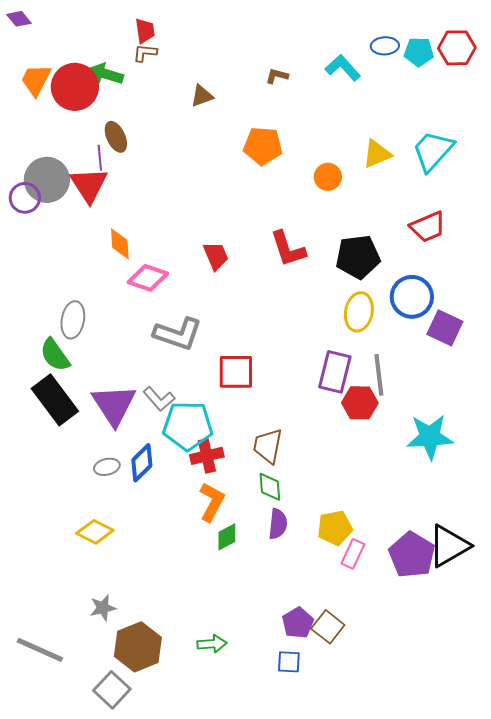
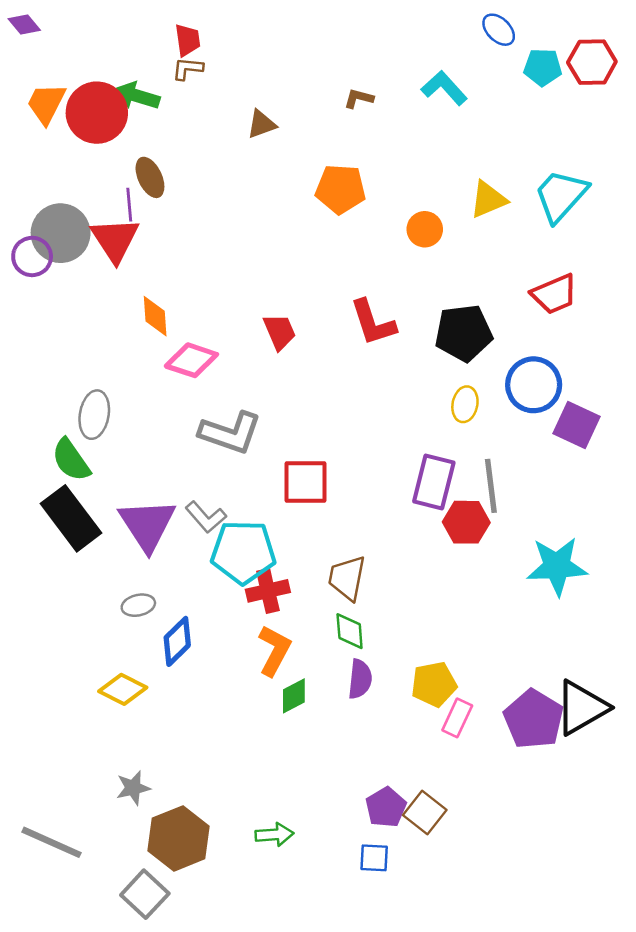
blue ellipse: (385, 46) -> (499, 30), moved, turned 48
yellow ellipse: (359, 312) -> (465, 404), size x0.7
blue diamond: (142, 463) -> (177, 641), moved

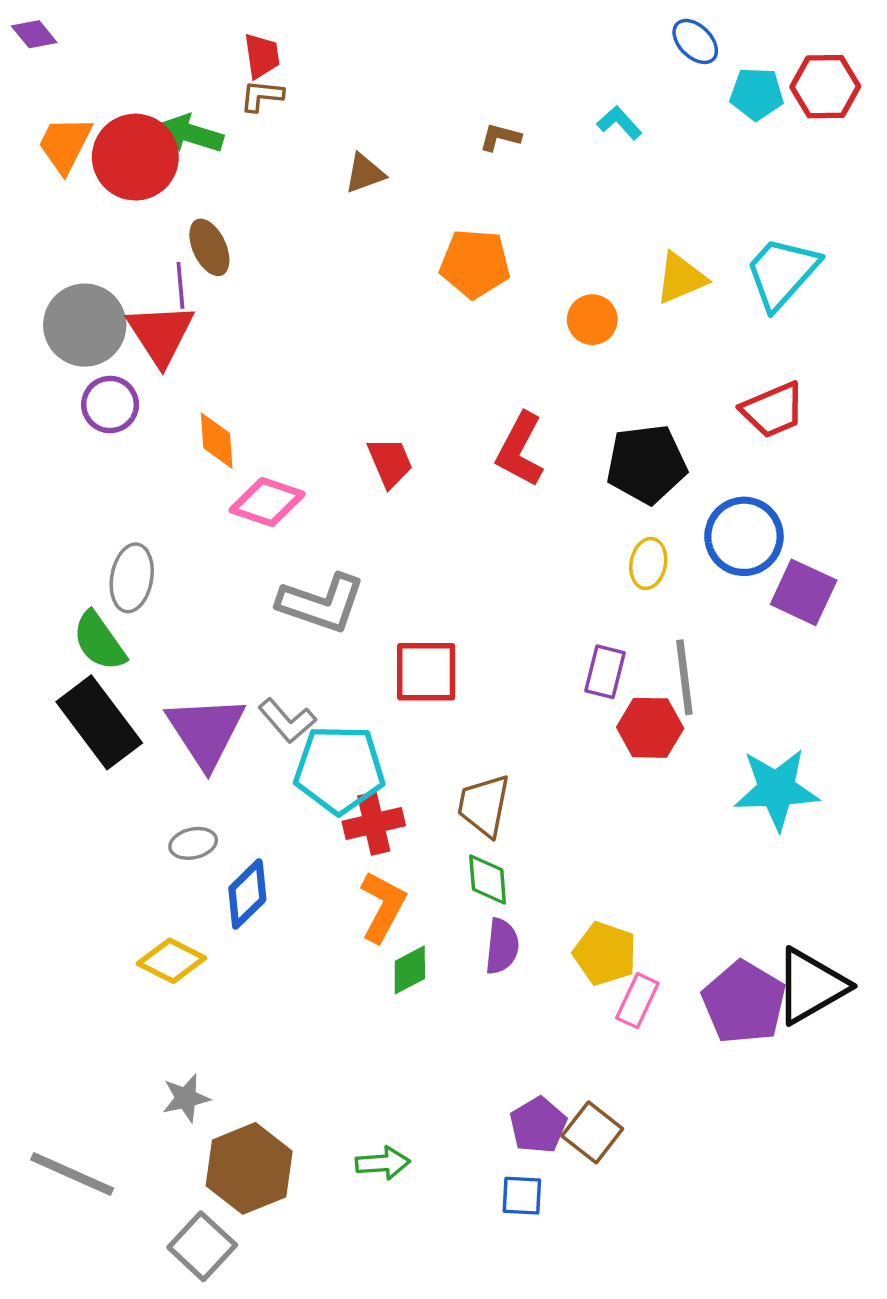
cyan L-shape: (444, 88) -> (619, 123), size x0.7
purple circle: (32, 256) -> (110, 405), moved
red L-shape: (373, 323) -> (520, 450), turned 46
purple rectangle: (434, 482) -> (605, 672), size x0.7
yellow pentagon: (434, 684) -> (605, 954), turned 30

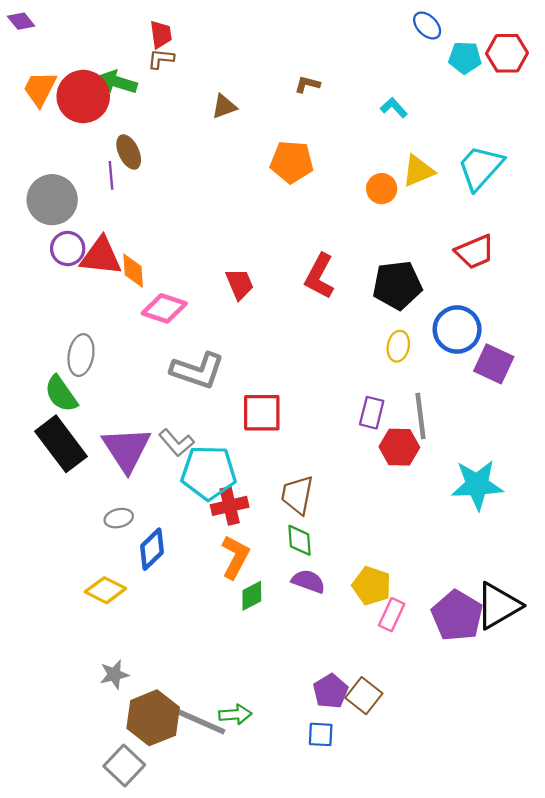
cyan L-shape: (619, 123) -> (394, 108), moved
orange circle: (592, 320) -> (382, 189), moved
red triangle: (161, 334) -> (101, 256), moved, turned -51
purple semicircle: (502, 946) -> (308, 581), turned -76
gray line: (72, 1174) -> (200, 721), moved

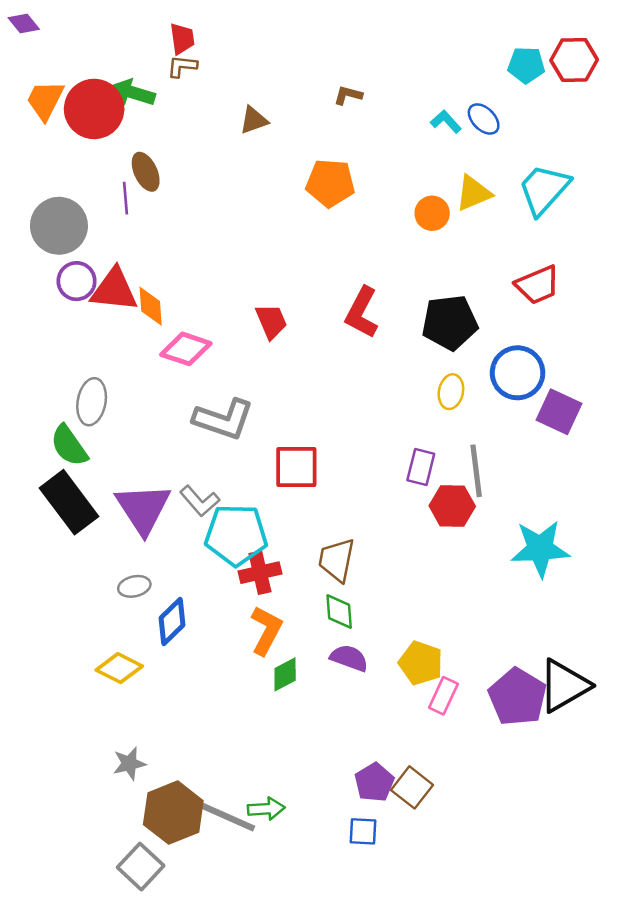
blue ellipse: (427, 26) -> (484, 119), moved

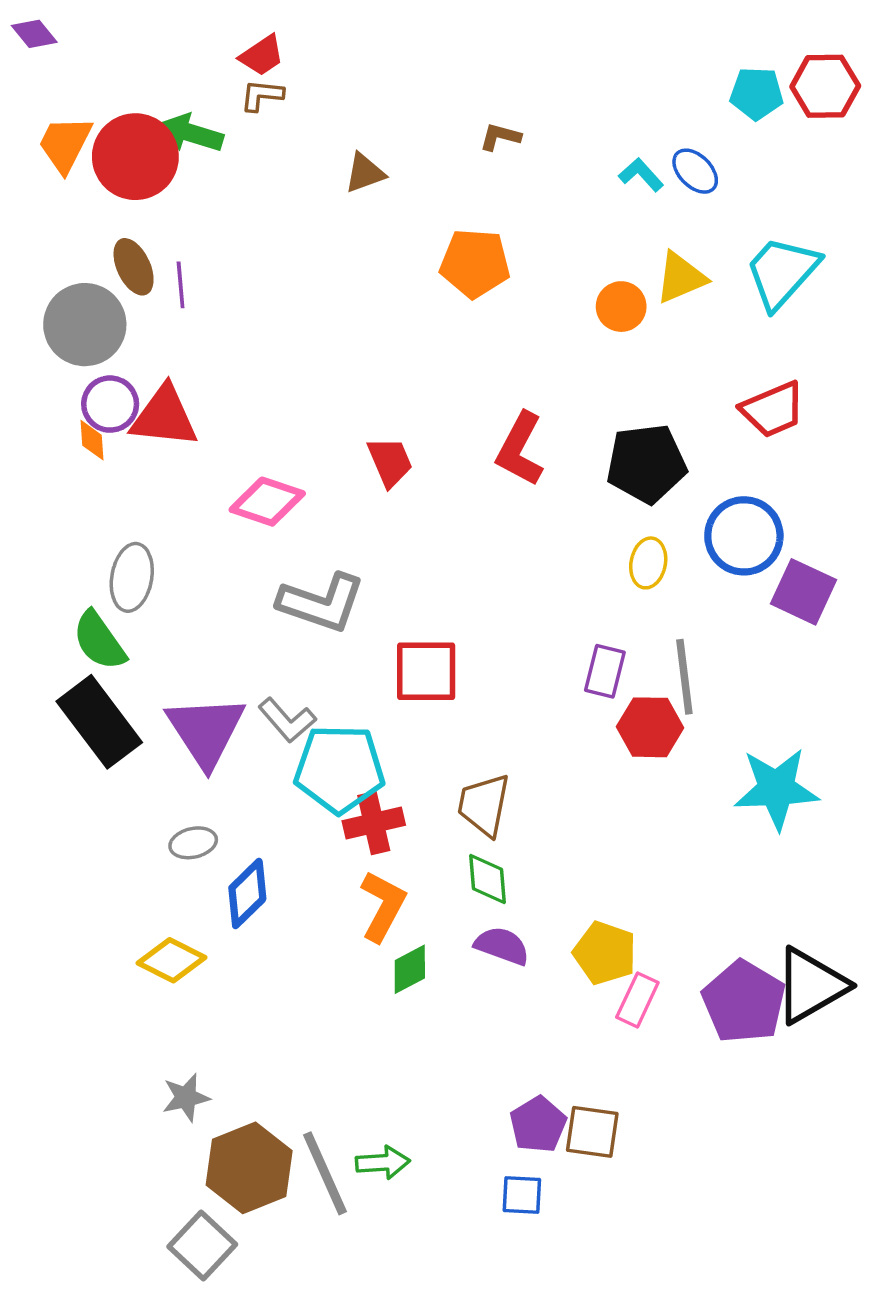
red trapezoid: (182, 39) -> (262, 56), turned 64
brown ellipse: (146, 172) -> (134, 267), moved
orange diamond: (151, 306) -> (92, 440), moved, size x0.7
brown square: (412, 787) -> (592, 1132), turned -30
gray line: (226, 816) -> (325, 1173), turned 42

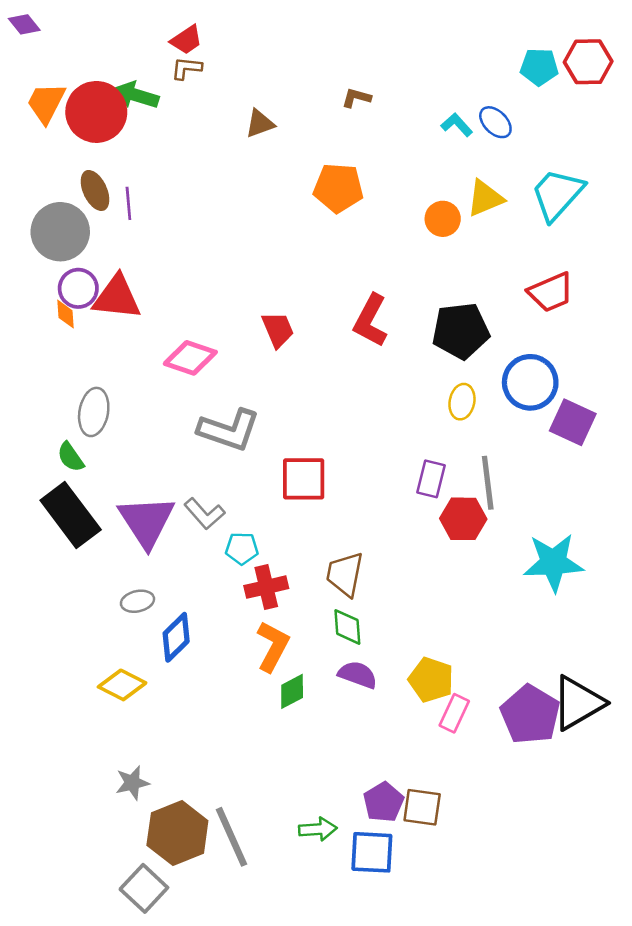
green semicircle: (99, 641) -> (71, 457), size x0.7
cyan pentagon: (339, 769) -> (242, 548), size x0.5
green arrow: (383, 1162) -> (318, 829), moved
blue square: (522, 1195) -> (372, 852), size x1.5

